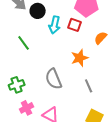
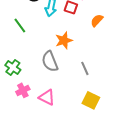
orange star: (80, 58) -> (64, 40), moved
green cross: (17, 85) -> (13, 67), turned -35

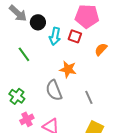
orange star: (64, 40) -> (68, 69), turned 30

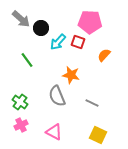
cyan arrow: (55, 36) -> (58, 42), turned 30
gray line: (89, 97) -> (92, 103), turned -40
pink cross: (27, 119) -> (21, 125), moved

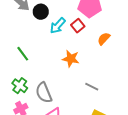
red square: (78, 42) -> (78, 26), turned 32
green line: (27, 60) -> (23, 54), moved
gray semicircle: (57, 96) -> (44, 93), moved

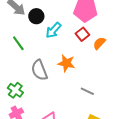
red square: (78, 26) -> (82, 34), moved
green line: (23, 54) -> (18, 43), moved
gray semicircle: (44, 93) -> (39, 70), moved

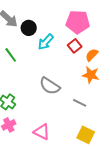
orange star: (66, 63) -> (91, 75), moved
gray semicircle: (39, 70) -> (50, 86), moved, turned -35

